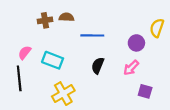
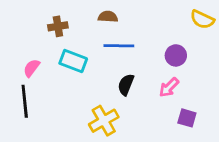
brown semicircle: (67, 17) -> (108, 17), moved
yellow semicircle: (157, 28) -> (202, 19), moved, turned -84
cyan rectangle: (53, 60) -> (73, 61), moved
yellow cross: (63, 94) -> (104, 121), moved

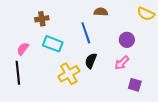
brown semicircle: (108, 17) -> (101, 12), moved
blue line: (119, 46) -> (86, 33), turned 70
yellow cross: (104, 121) -> (69, 74), moved

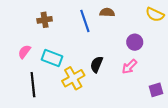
blue line: (86, 33) -> (85, 21), moved
cyan rectangle: (53, 44) -> (52, 58), moved
black line: (18, 73) -> (33, 85), moved
purple square: (135, 85) -> (156, 90), moved, turned -32

